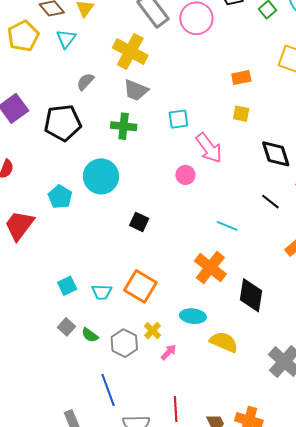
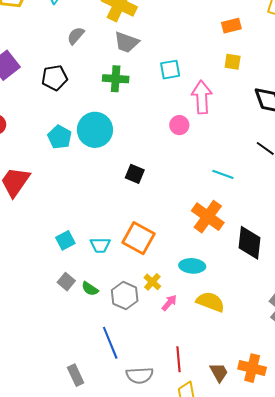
black pentagon: (63, 123) -> (55, 78), size x0.7
pink arrow: (209, 148) -> (202, 97), turned -144
cyan pentagon: (60, 197) -> (60, 137), moved
yellow semicircle: (224, 342) -> (210, 302), moved

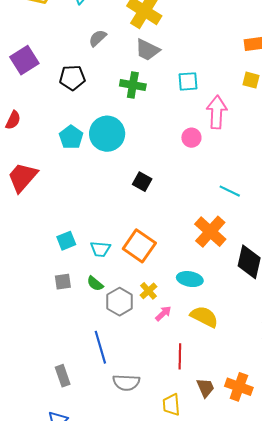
gray square: (66, 282) -> (63, 282), turned 36
green semicircle: (90, 289) -> (95, 284), moved
red line: (178, 359) -> (180, 356), moved

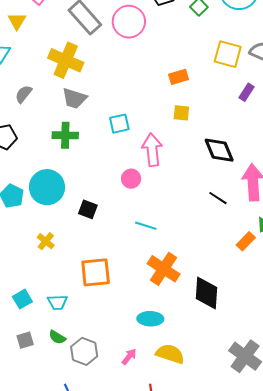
black square: (142, 182) -> (88, 209), moved
cyan line: (230, 191) -> (146, 226), moved
orange square: (139, 246) -> (96, 272), moved, turned -32
yellow cross: (149, 291) -> (46, 241), moved

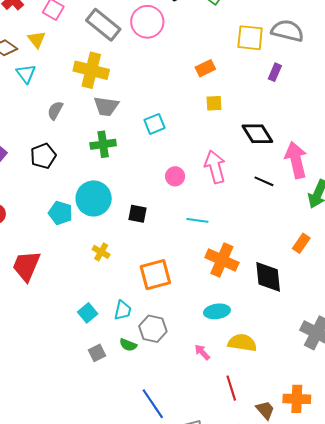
pink arrow: (152, 150) -> (215, 167), moved
orange rectangle: (246, 241) -> (301, 243), moved
cyan trapezoid: (57, 302) -> (123, 310), turned -65
gray hexagon: (84, 351) -> (153, 329), moved
pink arrow: (129, 357) -> (202, 352), turned -72

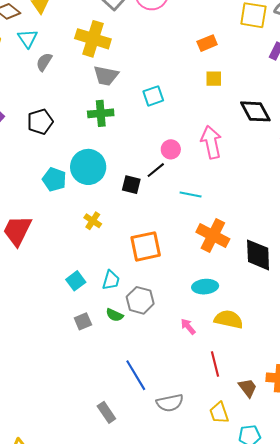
gray semicircle: (55, 110) -> (44, 62), moved
black line: (264, 181) -> (156, 170), moved, turned -66

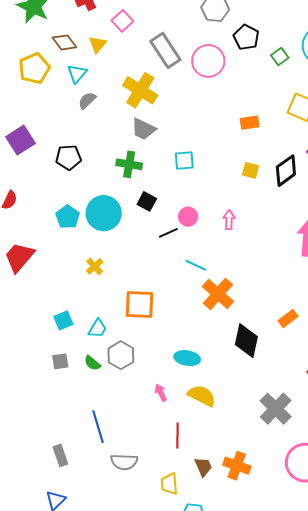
yellow square: (214, 79) -> (251, 170), moved
black diamond: (255, 111) -> (286, 171), moved, turned 68
pink arrow: (211, 142) -> (229, 220), size x0.6
black square: (131, 185) -> (147, 201), moved
orange cross: (213, 235) -> (218, 294), moved

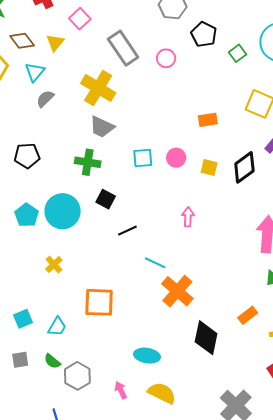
pink circle: (208, 61) -> (166, 58), size x0.6
pink circle: (188, 217) -> (176, 158), moved
gray hexagon: (121, 355) -> (77, 376), moved

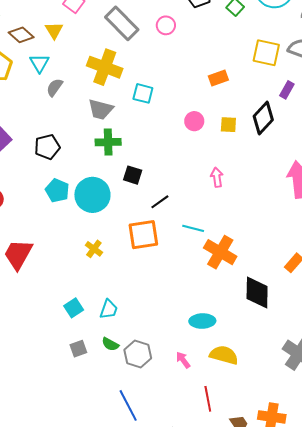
gray trapezoid: (102, 127) -> (101, 109), moved
cyan square: (143, 158) -> (143, 93), moved, turned 30
cyan pentagon: (27, 215) -> (57, 190), moved
orange square: (99, 302) -> (143, 235), moved

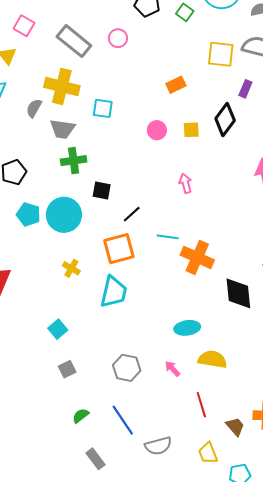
gray semicircle: (55, 87) -> (34, 108), moved
cyan trapezoid: (109, 309) -> (114, 292), moved, size x1.6
green semicircle: (110, 344) -> (81, 416), moved, turned 120

